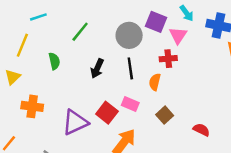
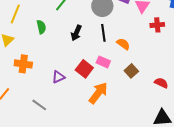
red cross: (168, 59) -> (157, 25), moved
orange semicircle: (155, 82) -> (123, 44), turned 112
purple triangle: (75, 122) -> (58, 77), size x0.6

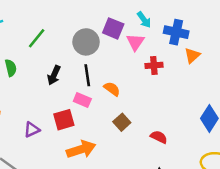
pink rectangle: (103, 62) -> (82, 100), moved
red square: (84, 69) -> (64, 120), turned 36
orange arrow: (98, 93) -> (81, 149), turned 35

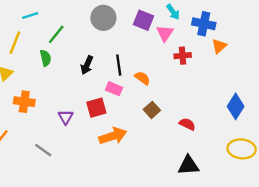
green line: (37, 38) -> (56, 34), moved
gray circle: (86, 42) -> (103, 18), moved
purple triangle: (32, 130) -> (66, 117), turned -35

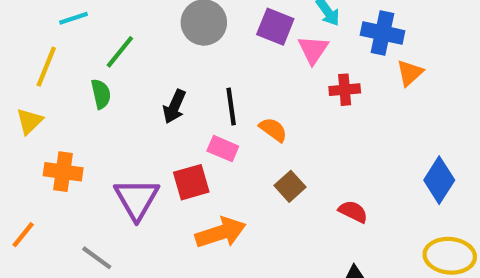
purple triangle: (66, 117) -> (137, 199), size x1.6

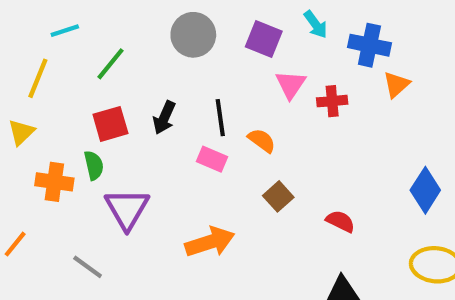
pink triangle: (313, 50) -> (291, 85), moved
green semicircle: (101, 94) -> (94, 165), moved
red square: (191, 182) -> (110, 124), moved

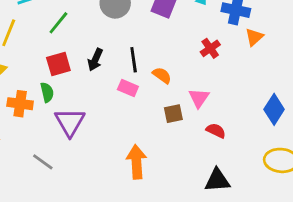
pink triangle: (291, 85) -> (199, 98), moved
red cross: (332, 101) -> (210, 48), turned -30
brown square: (278, 196) -> (173, 114), turned 30
orange arrow: (210, 242) -> (136, 162), moved, turned -76

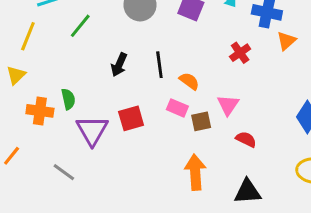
red square: (58, 64) -> (131, 118), moved
pink rectangle: (128, 88) -> (177, 108), moved
orange arrow: (136, 162) -> (195, 172), moved

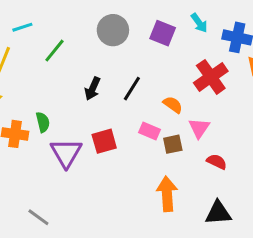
red cross: (240, 53) -> (211, 77), size x1.6
black line: (159, 65) -> (132, 89), turned 40
orange semicircle: (189, 81) -> (173, 105), moved
gray line: (64, 172) -> (38, 217), moved

